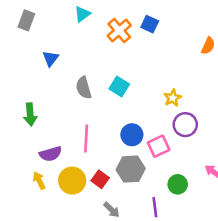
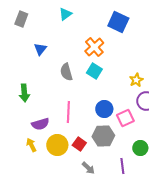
blue square: (150, 24) -> (118, 22), size x1.5
orange cross: (119, 31) -> (94, 47), moved

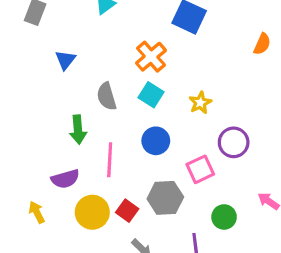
yellow star: (136, 80) -> (200, 103), moved
green arrow: (24, 93) -> (78, 130), moved
blue circle: (104, 109) -> (156, 141), moved
yellow arrow: (31, 145) -> (37, 212), moved

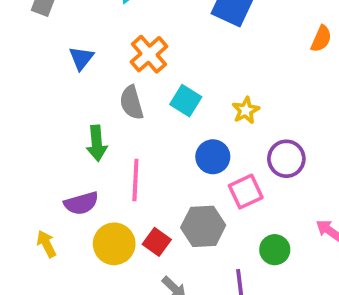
orange cross: (151, 57) -> (149, 54), moved
blue circle: (156, 141) -> (213, 157), moved

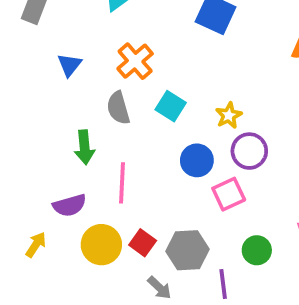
purple circle: (286, 159) -> (249, 151), moved
gray hexagon: (203, 226) -> (188, 250), moved
yellow arrow: (46, 244) -> (36, 245), turned 60

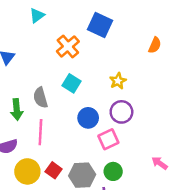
orange cross: (135, 61) -> (68, 46), moved
gray semicircle: (118, 108) -> (40, 98), moved
yellow star: (229, 115) -> (118, 81), moved
green circle: (257, 250) -> (113, 171), moved

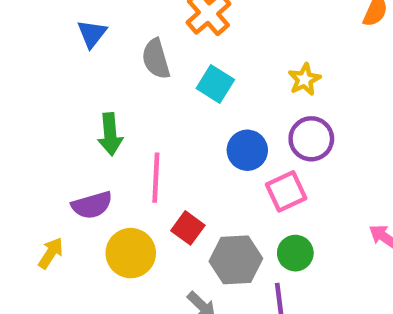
gray semicircle: (40, 98) -> (156, 59), moved
red square: (54, 170) -> (188, 228), moved

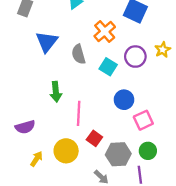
blue triangle: (92, 34) -> (47, 42), size x1.5
yellow star: (304, 79) -> (163, 50), moved
purple circle: (311, 139) -> (135, 57), moved
purple semicircle: (92, 205) -> (25, 127), moved
yellow arrow: (51, 253) -> (36, 159), moved

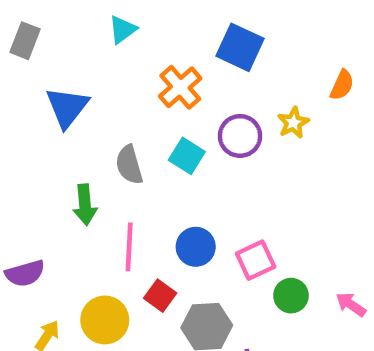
gray semicircle: (79, 54) -> (129, 165), moved
blue circle: (124, 100) -> (196, 247), moved
green circle: (148, 151) -> (291, 296), moved

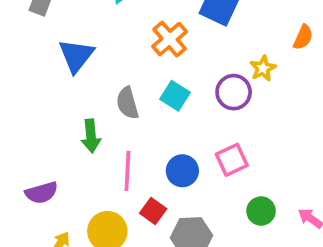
purple circle: (240, 136) -> (234, 92), moved
pink square: (256, 260) -> (232, 160), moved

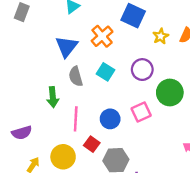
blue triangle: (76, 56) -> (67, 47), moved
yellow star: (263, 68) -> (161, 36), moved
green circle: (261, 211) -> (170, 92), moved, size x1.5

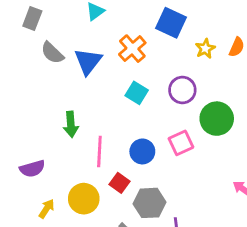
gray semicircle: (76, 76) -> (52, 53), moved, turned -30

